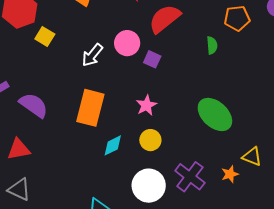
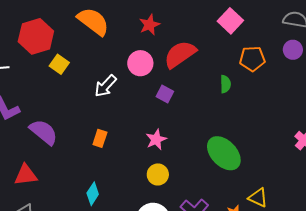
pink circle: (127, 43) -> (140, 63), moved
orange rectangle: (90, 108) -> (100, 138), size x0.5
cyan diamond: (113, 145) -> (93, 194), moved, turned -35

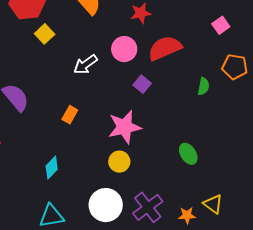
pink square: (230, 21) -> (221, 25), size x0.7
pink star: (156, 140) -> (125, 127), size x1.6
green ellipse: (224, 153) -> (188, 154), size x0.6

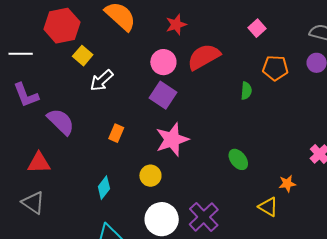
white arrow: (85, 64) -> (102, 80), moved
purple square: (142, 84) -> (163, 95), moved, size x1.5
yellow circle: (119, 162) -> (150, 176), moved
orange star: (187, 215) -> (287, 184), moved

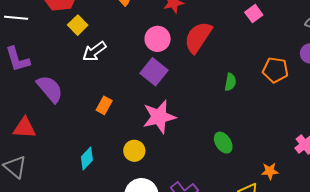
red semicircle: (204, 57) -> (198, 37), turned -32
orange pentagon: (275, 68) -> (275, 70), moved
green semicircle: (246, 91) -> (230, 82), moved

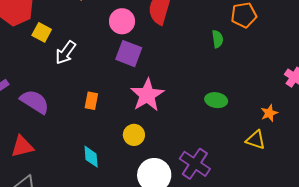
green semicircle: (230, 82) -> (218, 39), moved
green ellipse: (223, 143) -> (216, 100), turned -30
cyan diamond: (87, 158) -> (91, 157), turned -30

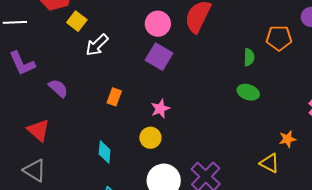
pink star: (147, 95) -> (160, 109), moved, size x0.6
green ellipse: (216, 100) -> (248, 92), moved
purple semicircle: (35, 102) -> (58, 88), size x0.7
red triangle: (22, 146) -> (38, 130), turned 45

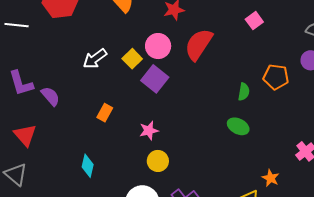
yellow square: (77, 21) -> (132, 59), moved
purple L-shape: (22, 63) -> (21, 83), moved
yellow circle: (150, 138) -> (158, 161), moved
orange star: (287, 139) -> (271, 178), turned 30

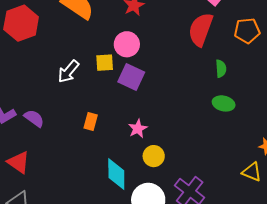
red semicircle: (199, 44) -> (201, 29), moved
yellow square: (132, 59) -> (105, 63), turned -36
orange pentagon: (276, 77) -> (247, 31), moved
cyan diamond: (88, 166) -> (116, 174), moved, size x1.4

